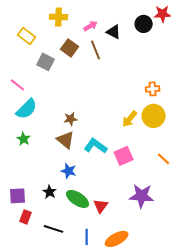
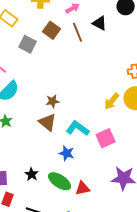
black triangle: (114, 32) -> (100, 23), moved
blue star: (69, 171) -> (67, 153), moved
red triangle: (101, 206) -> (83, 188), turned 42

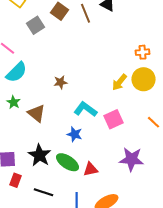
gray square: (28, 44) -> (36, 25), turned 30
brown triangle: (48, 122) -> (36, 113), moved
black star: (32, 174) -> (40, 155), size x1.6

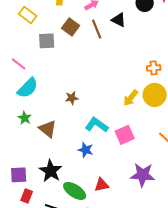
gray square: (36, 25) -> (47, 41), turned 30
green ellipse: (68, 162) -> (75, 191), moved

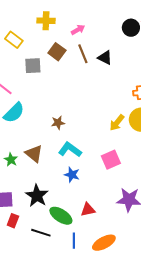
black triangle: (119, 20) -> (105, 58), moved
green star: (25, 118) -> (11, 160), moved
cyan L-shape: (97, 125) -> (70, 150), moved

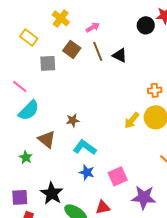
yellow cross: (46, 21) -> (61, 18), turned 36
brown triangle: (34, 154) -> (47, 139), moved
pink square: (111, 160) -> (118, 176), moved

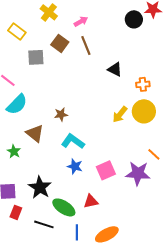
black triangle: (120, 55) -> (115, 69), moved
purple star: (144, 197) -> (138, 173), moved

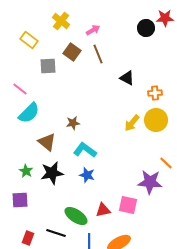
green star: (14, 151) -> (26, 171), moved
pink square: (106, 170) -> (128, 205), moved, turned 36
black star: (40, 187) -> (52, 173), moved, turned 30
red rectangle: (16, 212) -> (28, 238), moved

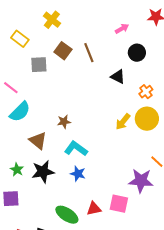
black circle: (146, 28) -> (137, 53), moved
pink arrow: (93, 30) -> (122, 29), moved
orange cross: (155, 93) -> (146, 92), turned -32

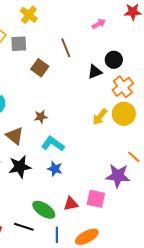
brown square: (63, 51) -> (40, 68), moved
black circle: (137, 53) -> (114, 60), moved
gray square: (39, 65) -> (19, 44), moved
black triangle: (118, 77) -> (95, 72), turned -49
orange cross: (146, 92) -> (123, 87), size x1.5

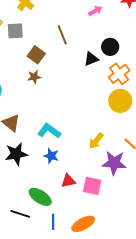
brown star: (41, 117) -> (34, 77), moved
yellow arrow: (100, 117) -> (96, 141), moved
red triangle: (71, 204) -> (68, 181), moved

